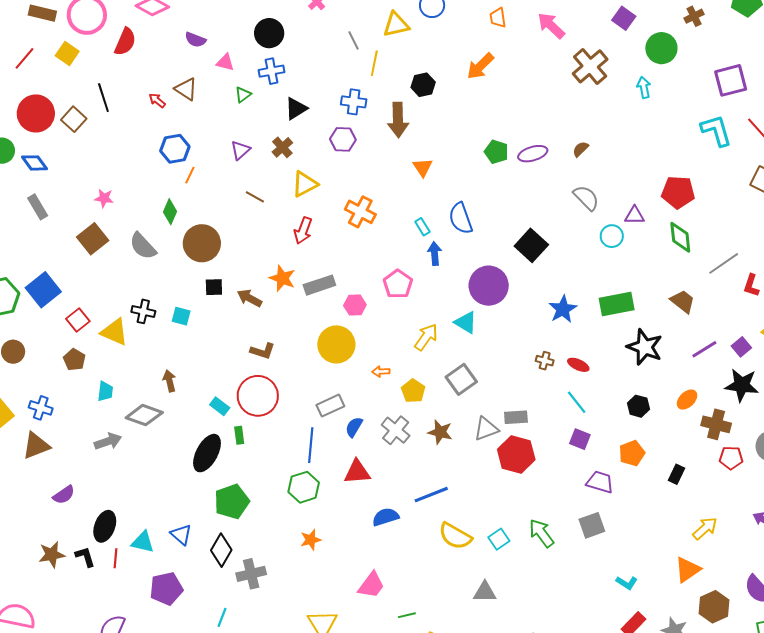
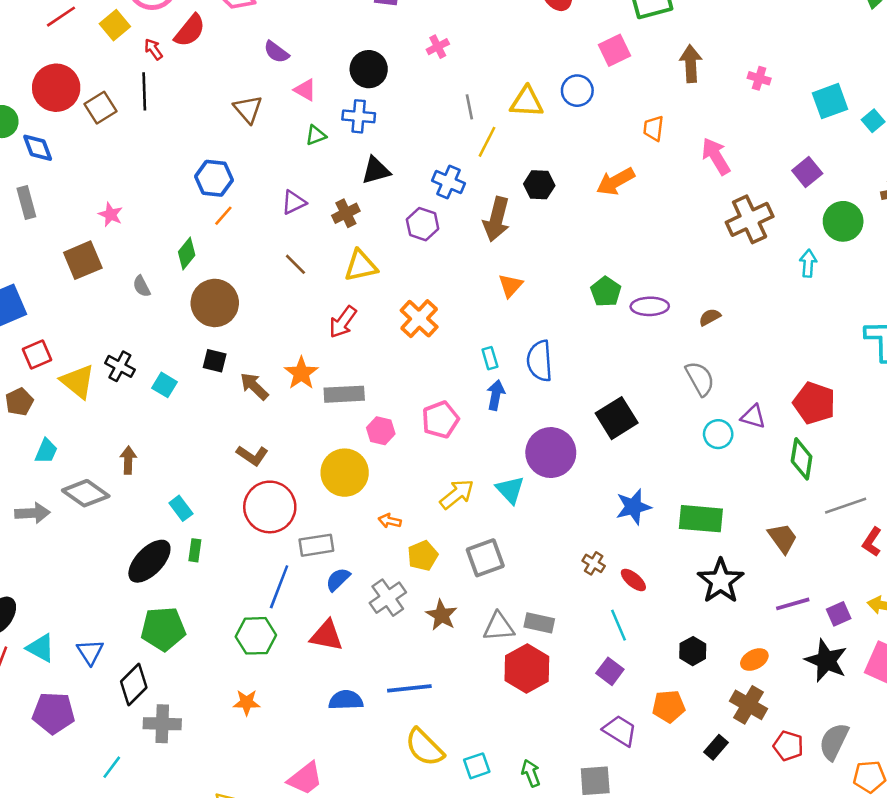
red arrow: (157, 100) -> (153, 49), moved
gray semicircle: (143, 246) -> (142, 286), size x0.6
red circle: (258, 396) -> (270, 507), moved
brown cross: (716, 424) -> (748, 705), moved
green arrow: (541, 533) -> (531, 773), size x0.7

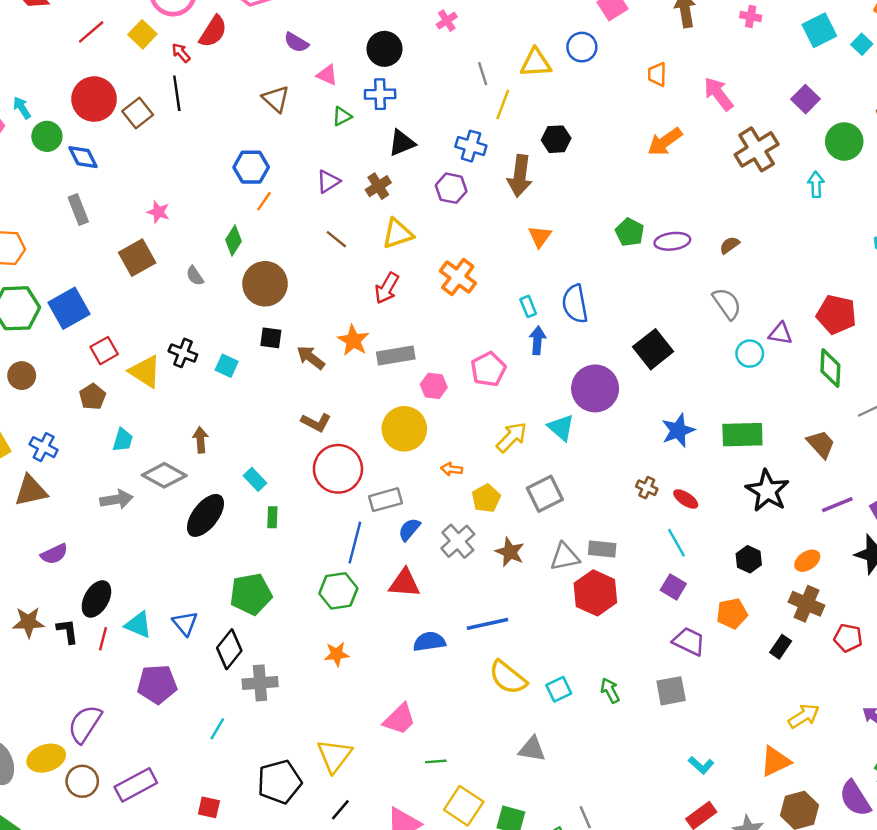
orange arrow: (616, 181) -> (665, 142), moved
black ellipse: (149, 561) -> (205, 515), moved

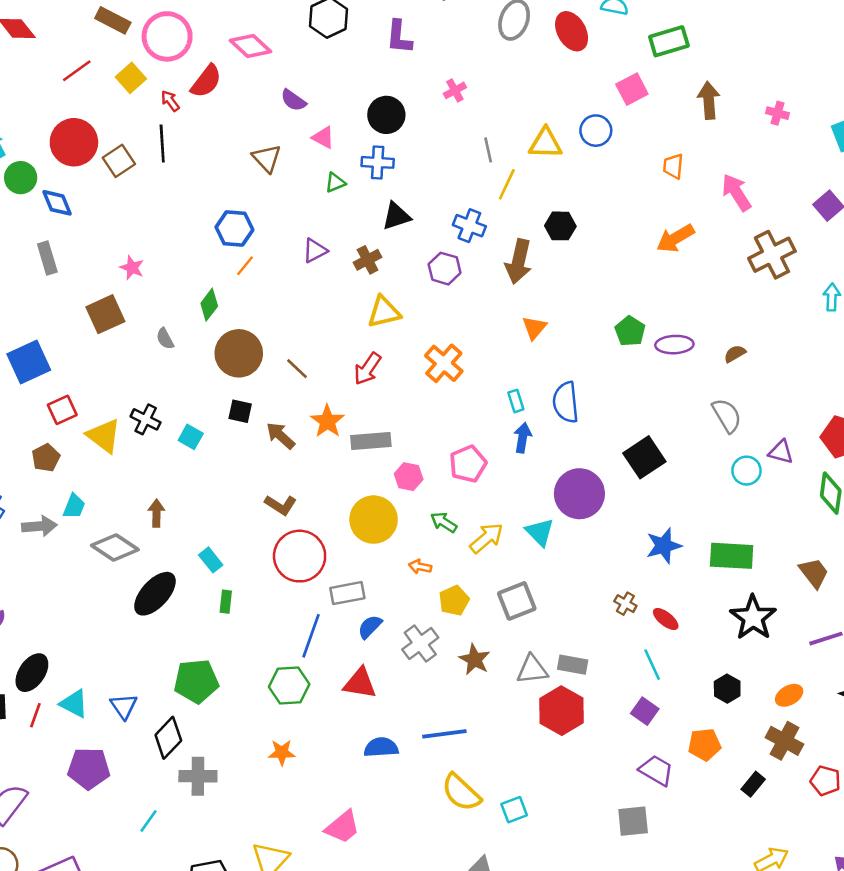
brown line: (336, 239) -> (297, 369), moved
gray arrow: (117, 499) -> (39, 526), moved
green arrow: (610, 690) -> (444, 522), moved, turned -35

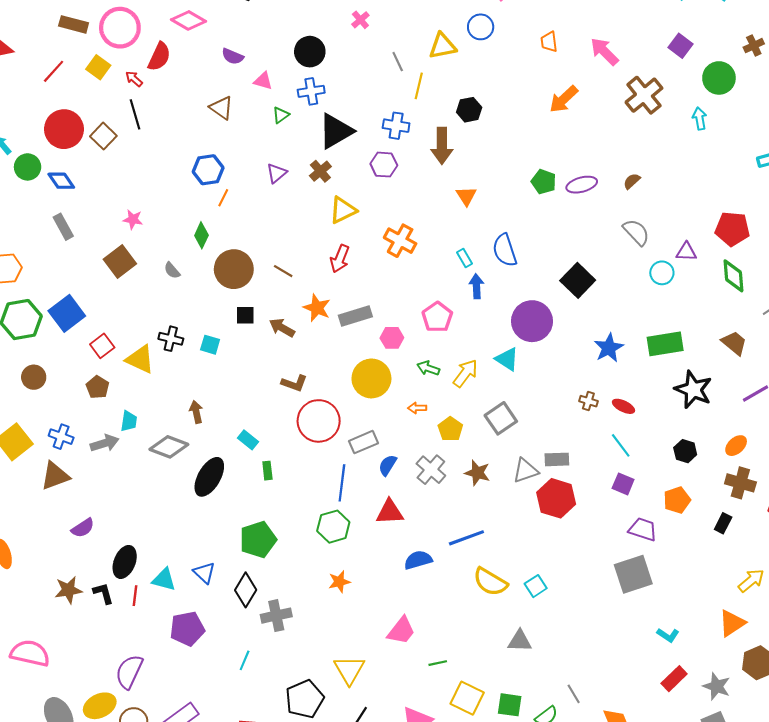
black triangle: (396, 216) -> (336, 131), size x1.5
gray square: (633, 821) -> (633, 574), size x1.4

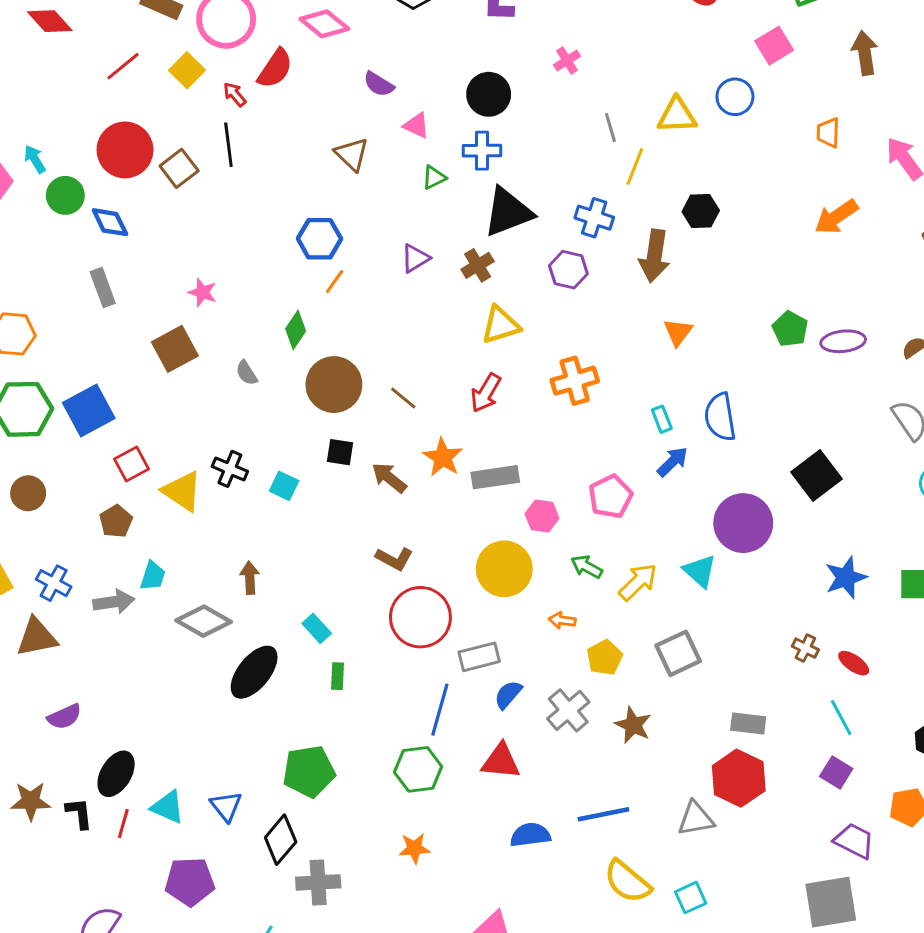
orange cross: (400, 241) -> (575, 381), turned 36
blue arrow: (476, 286) -> (673, 462), turned 40
gray triangle: (525, 471) -> (696, 819), moved

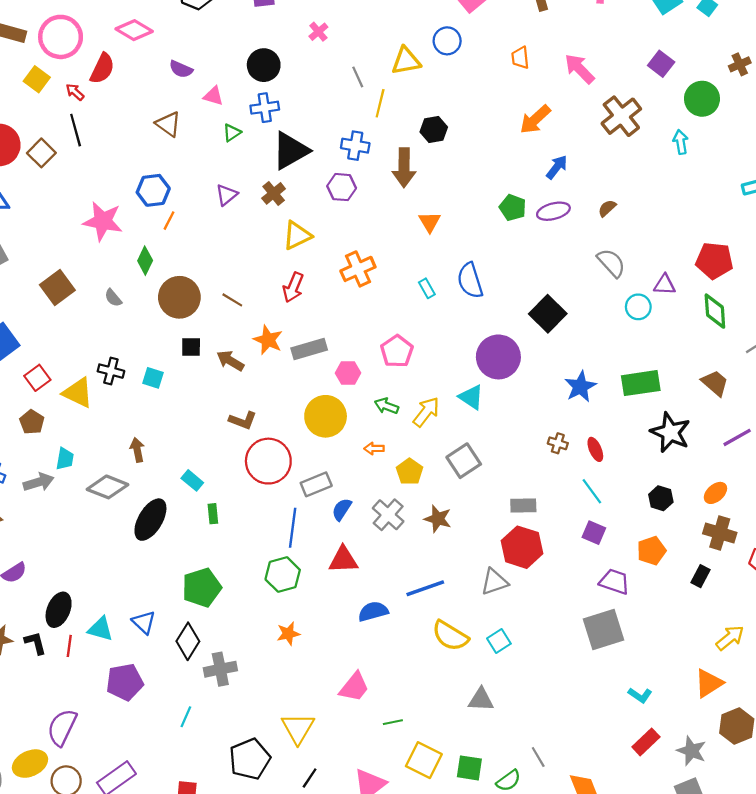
pink star: (202, 292) -> (103, 221), moved, size x1.8
blue arrow: (673, 462) -> (557, 167), moved
red ellipse: (854, 663) -> (595, 449), turned 40

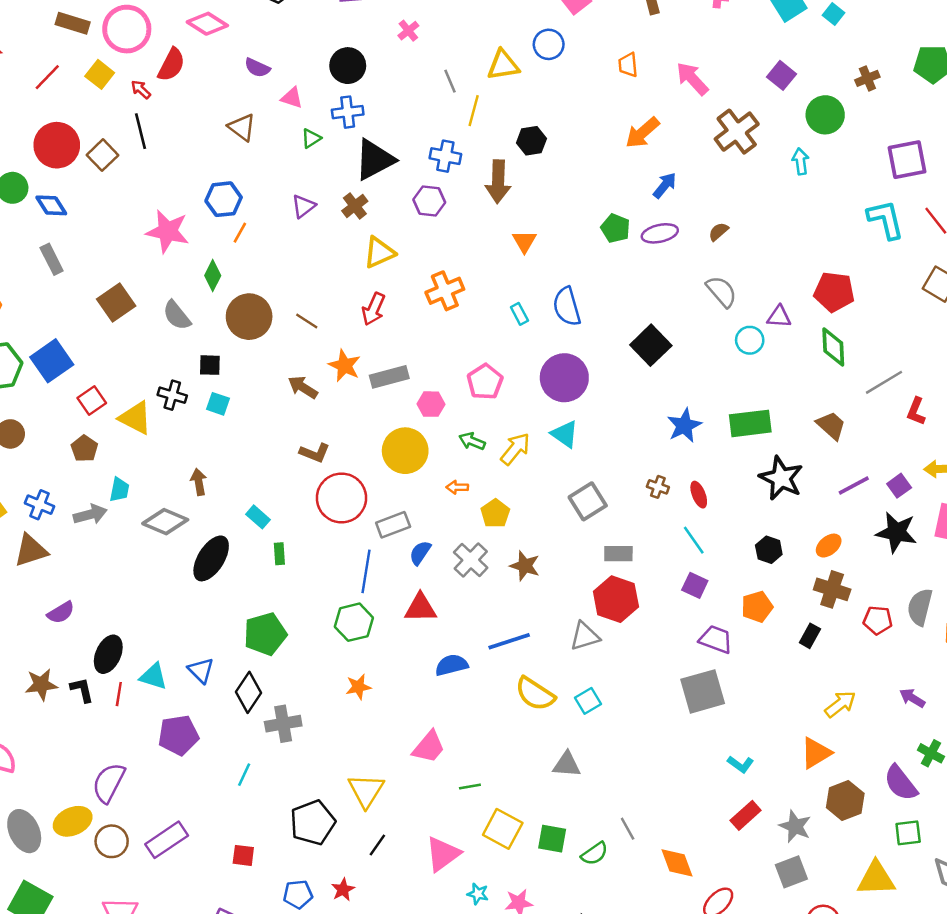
gray semicircle: (113, 298) -> (177, 315), size x1.5
black square: (191, 347) -> (210, 365), moved
purple circle: (498, 357) -> (564, 378), moved
gray square: (464, 461) -> (588, 501), moved

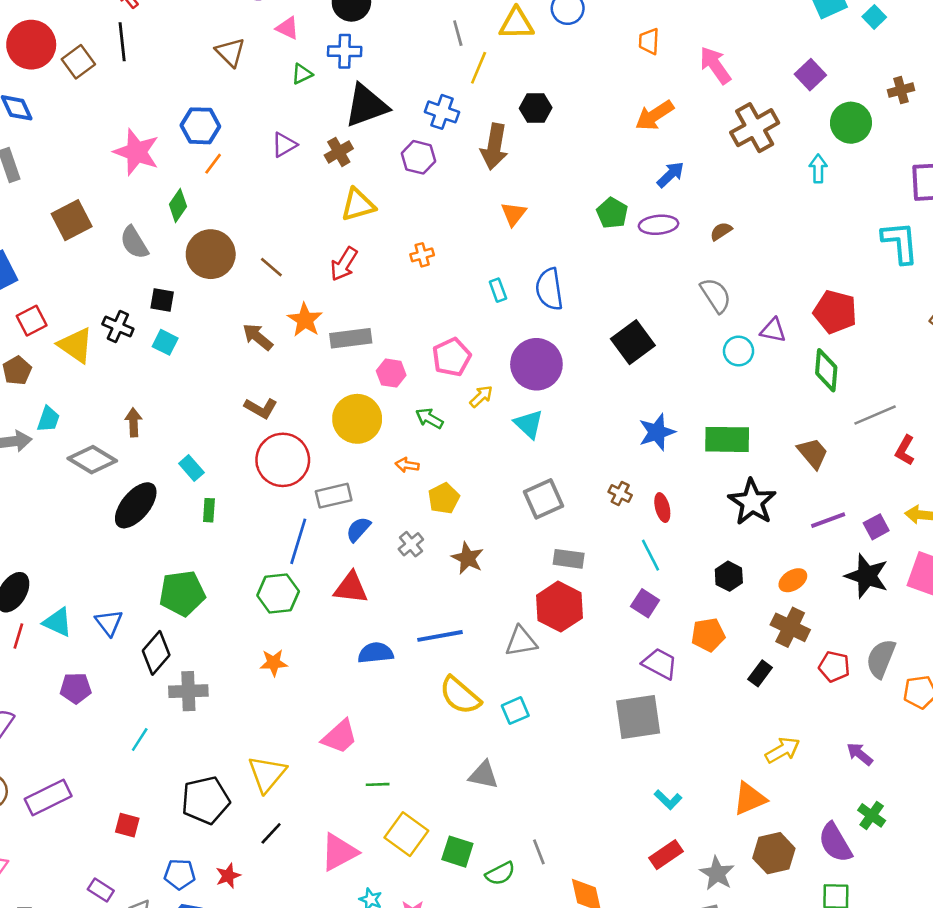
orange cross: (445, 291) -> (422, 255), size x0.6
yellow arrow: (515, 449) -> (481, 396), moved, size x0.7
gray cross: (471, 560) -> (411, 544), size x0.7
purple pentagon: (178, 735) -> (76, 688), size x0.7

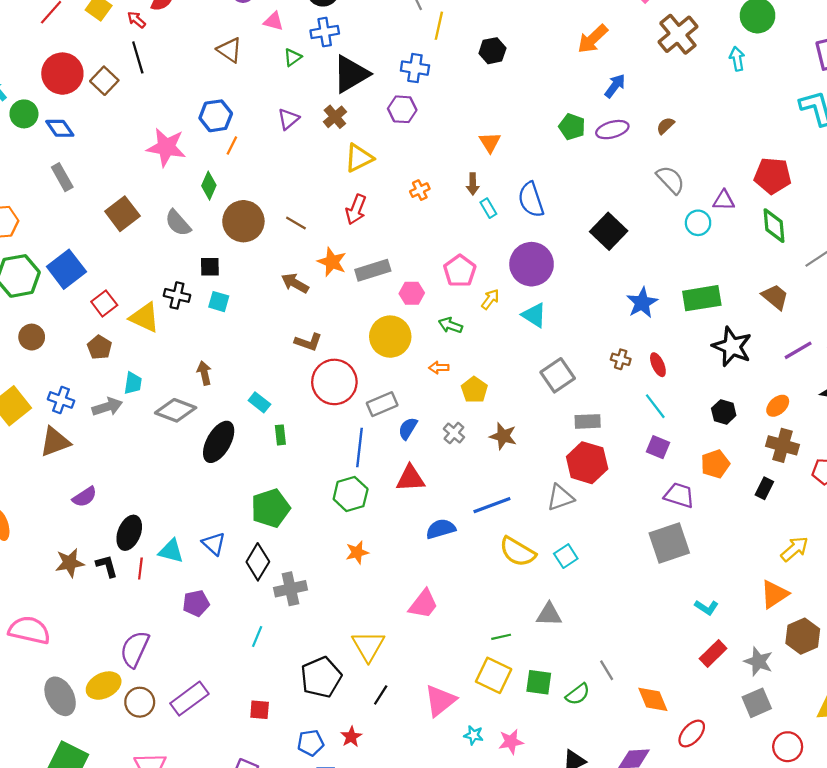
brown arrow: (494, 147) -> (473, 184), moved, size x0.6
green line: (378, 784) -> (501, 637), moved

